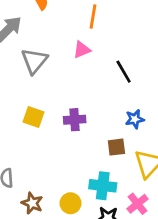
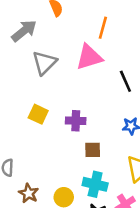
pink triangle: (82, 50) -> (89, 57), size x1.6
brown square: (116, 147) -> (93, 150), moved

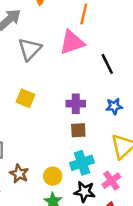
purple cross: (76, 121) -> (76, 104), moved
cyan cross: (95, 184) -> (82, 163), turned -30

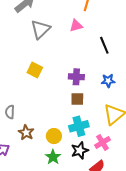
pink triangle: (72, 42) -> (76, 26), size x0.6
black star: (85, 192) -> (80, 150), turned -30

